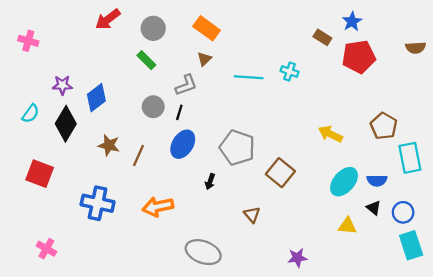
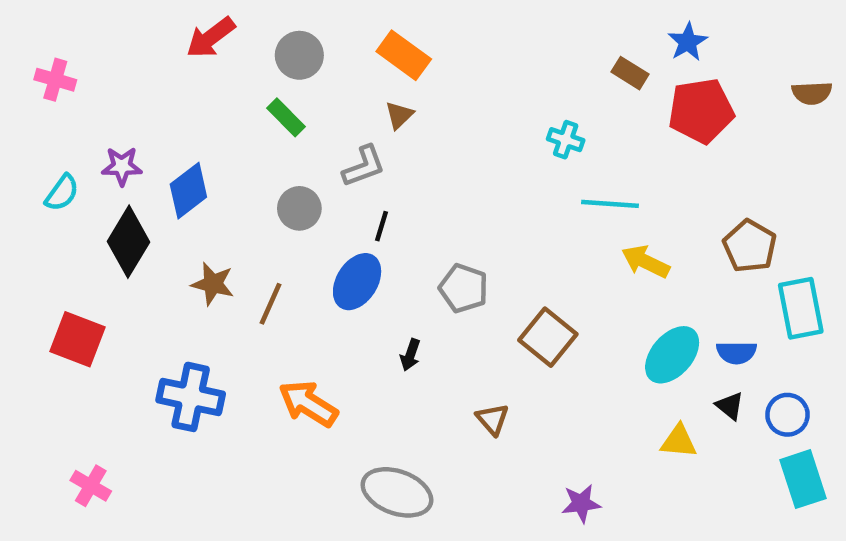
cyan line: (249, 77) -> (610, 204), moved
black line: (179, 112) -> (381, 226), moved
cyan semicircle: (31, 114) -> (62, 193), moved
gray pentagon: (237, 148) -> (464, 288), size x0.7
orange arrow: (158, 207) -> (308, 404), turned 44

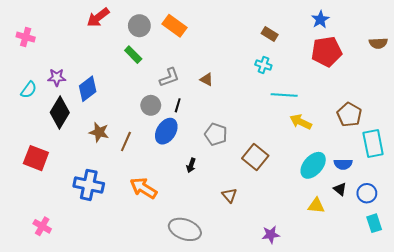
orange rectangle: (404, 55) -> (175, 26), moved
brown rectangle: (630, 73) -> (270, 34), moved
brown triangle: (399, 115) -> (207, 79), moved, turned -48
gray circle: (299, 208) -> (151, 105), moved
cyan rectangle: (803, 479) -> (374, 223), size x0.7

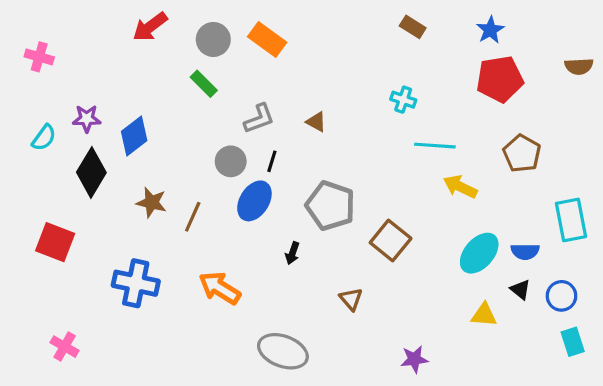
brown rectangle: (270, 34) -> (413, 27), moved
brown pentagon: (349, 115) -> (522, 153), moved
gray pentagon: (216, 134) -> (330, 206), size x1.4

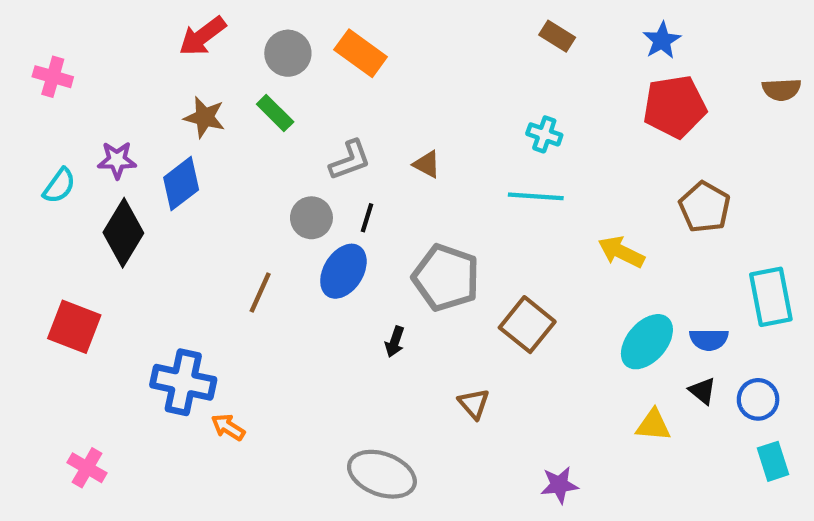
cyan line: (435, 146) -> (536, 196), moved
brown star: (152, 202) -> (205, 117), moved
orange arrow: (220, 288) -> (228, 427), moved, size x0.6

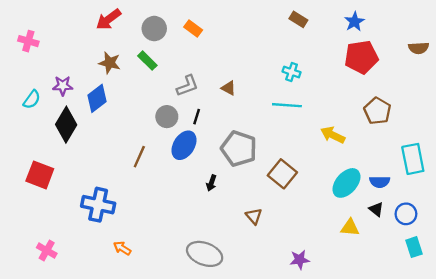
orange rectangle: (361, 53) -> (193, 29), size x0.7
orange arrow: (228, 427) -> (122, 248), moved

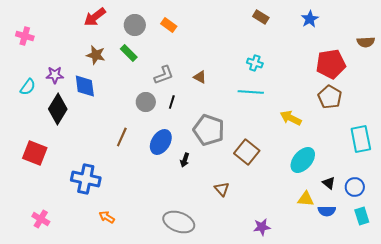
red pentagon: (361, 57) -> (331, 64), moved
blue diamond: (97, 98) -> (85, 86), turned -60
blue ellipse: (184, 145) -> (161, 142), moved
blue semicircle: (380, 182) -> (327, 211), moved

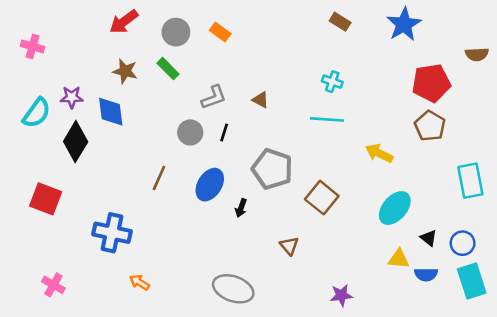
blue star: (310, 19) -> (404, 24), size x1.5
cyan semicircle: (28, 87) -> (36, 113), size x1.4
cyan rectangle: (362, 216) -> (472, 281), size x1.5

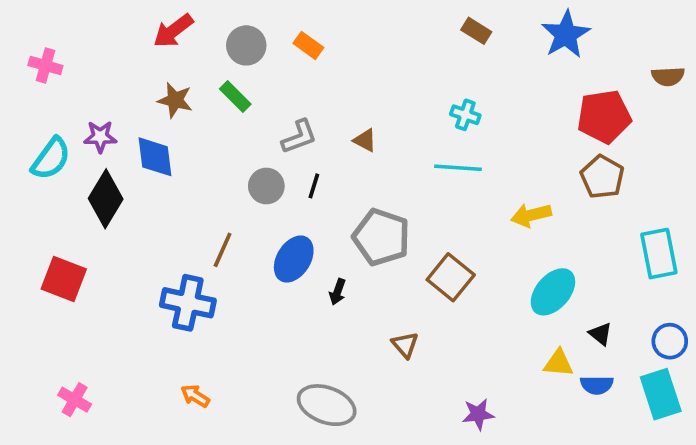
yellow arrow: (379, 153) -> (531, 215), turned -40
blue cross: (112, 233) -> (188, 303), moved
blue circle: (463, 243) -> (670, 341), moved

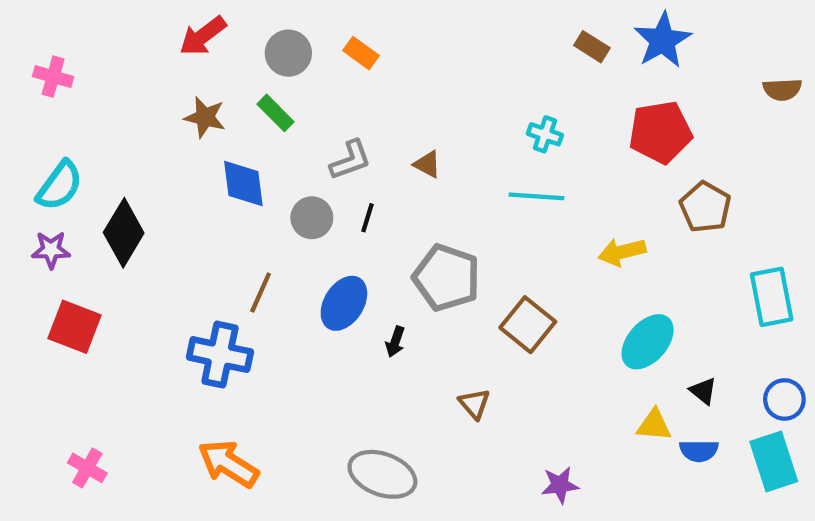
brown rectangle: (476, 31) -> (592, 47), moved
red pentagon: (604, 117) -> (660, 132), moved
purple star: (100, 137) -> (51, 250), moved
blue diamond: (155, 157) -> (243, 184), moved
orange arrow: (195, 396) -> (228, 464), size x1.8

